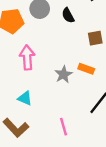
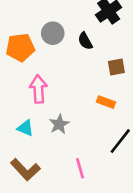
gray star: (63, 74) -> (59, 124), moved
cyan triangle: (25, 98) -> (25, 128), moved

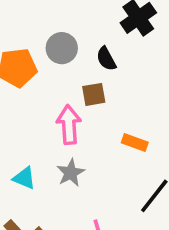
brown square: (116, 67) -> (94, 94), moved
pink arrow: (38, 89) -> (69, 125), moved

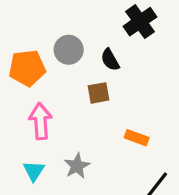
pink arrow: (69, 125) -> (40, 121), moved
cyan triangle: (24, 178) -> (34, 171), turned 40

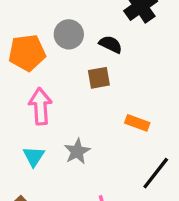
black semicircle: (110, 60) -> (111, 44), turned 145

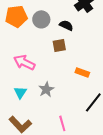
orange pentagon: (27, 53) -> (16, 16), moved
pink arrow: (40, 106) -> (24, 62), turned -60

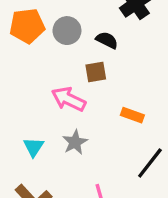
pink arrow: (24, 62) -> (69, 99), moved

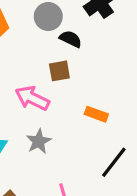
gray circle: (67, 31) -> (48, 17), moved

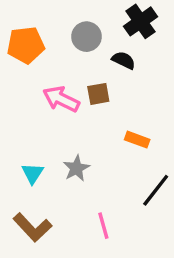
black semicircle: (71, 39) -> (124, 60), moved
pink arrow: (32, 98) -> (61, 99), moved

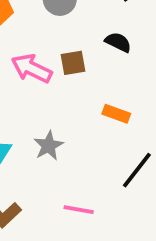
black semicircle: (124, 60) -> (118, 42), moved
pink line: (103, 226) -> (79, 210), turned -64

